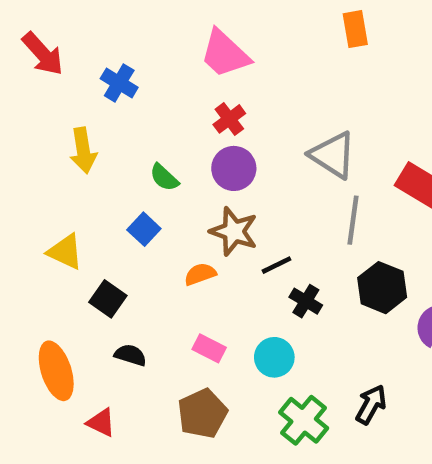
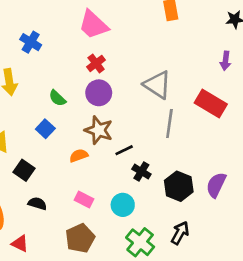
black hexagon: (382, 288) -> (179, 186), moved

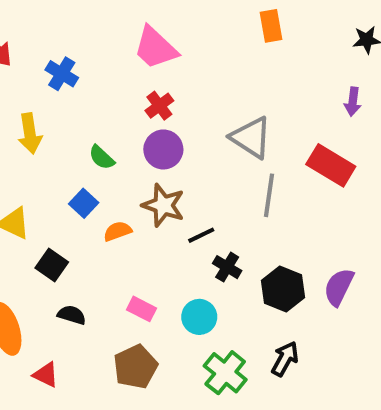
orange semicircle: (79, 156) -> (118, 231), moved

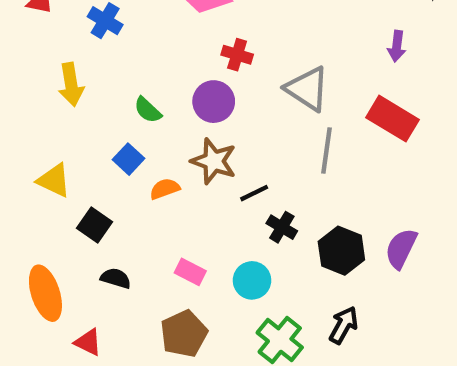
purple arrow: (353, 102) -> (397, 46), moved
red cross: (159, 106) -> (237, 55), moved, turned -36

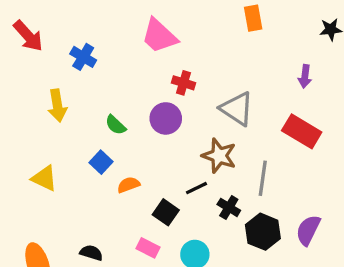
gray line: (327, 151) -> (263, 178), moved
brown star: (214, 161) -> (219, 156), moved
black square: (94, 225) -> (166, 212), moved
black cross: (282, 227) -> (229, 207), moved

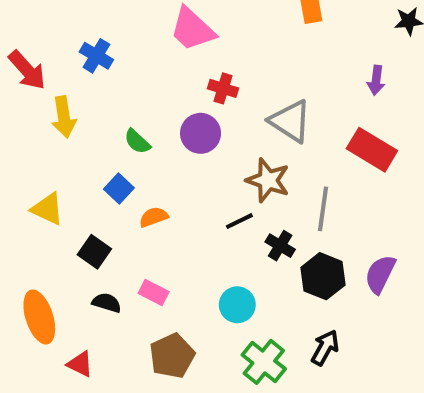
red arrow: (28, 36) -> (27, 70), moved
black square: (166, 212) -> (94, 252), moved
pink rectangle: (148, 248) -> (154, 293), moved

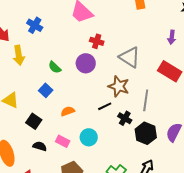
orange semicircle: (154, 217) -> (68, 111), moved
cyan circle: (237, 305) -> (89, 137), moved

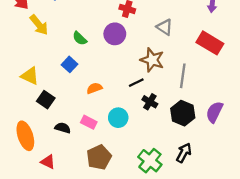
yellow arrow: (19, 55) -> (39, 25), turned -30
gray triangle: (130, 57) -> (165, 27), size x0.7
black cross: (125, 118) -> (150, 102), moved
black square: (34, 121) -> (46, 100), moved

